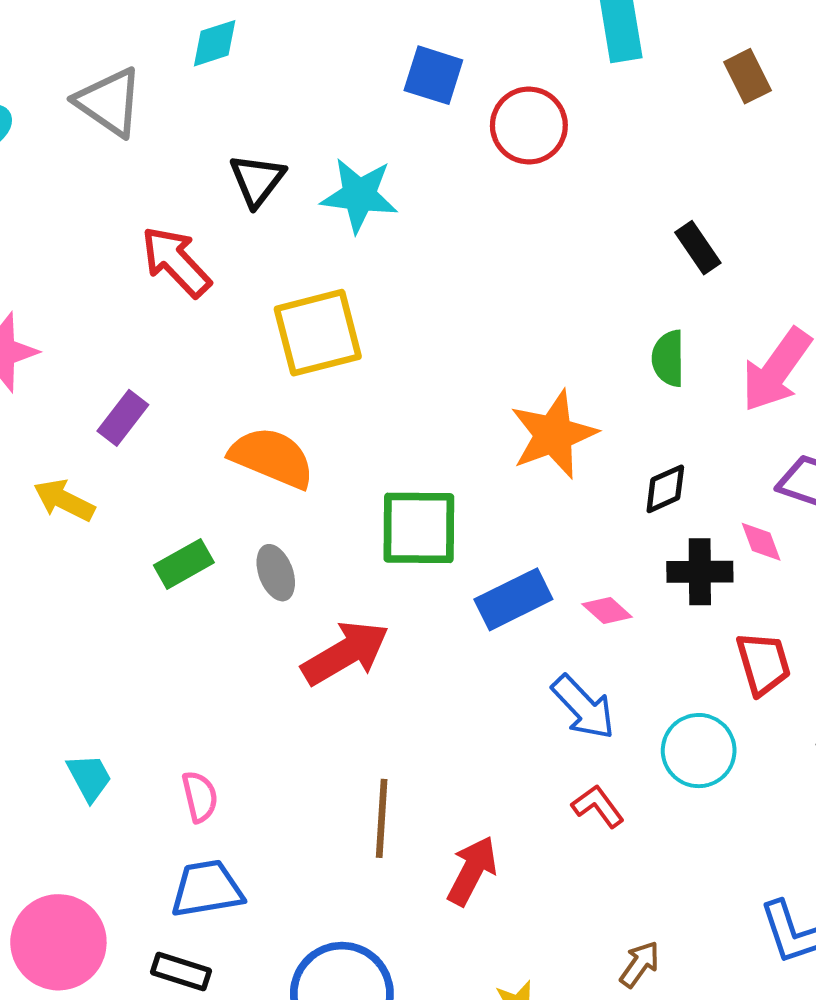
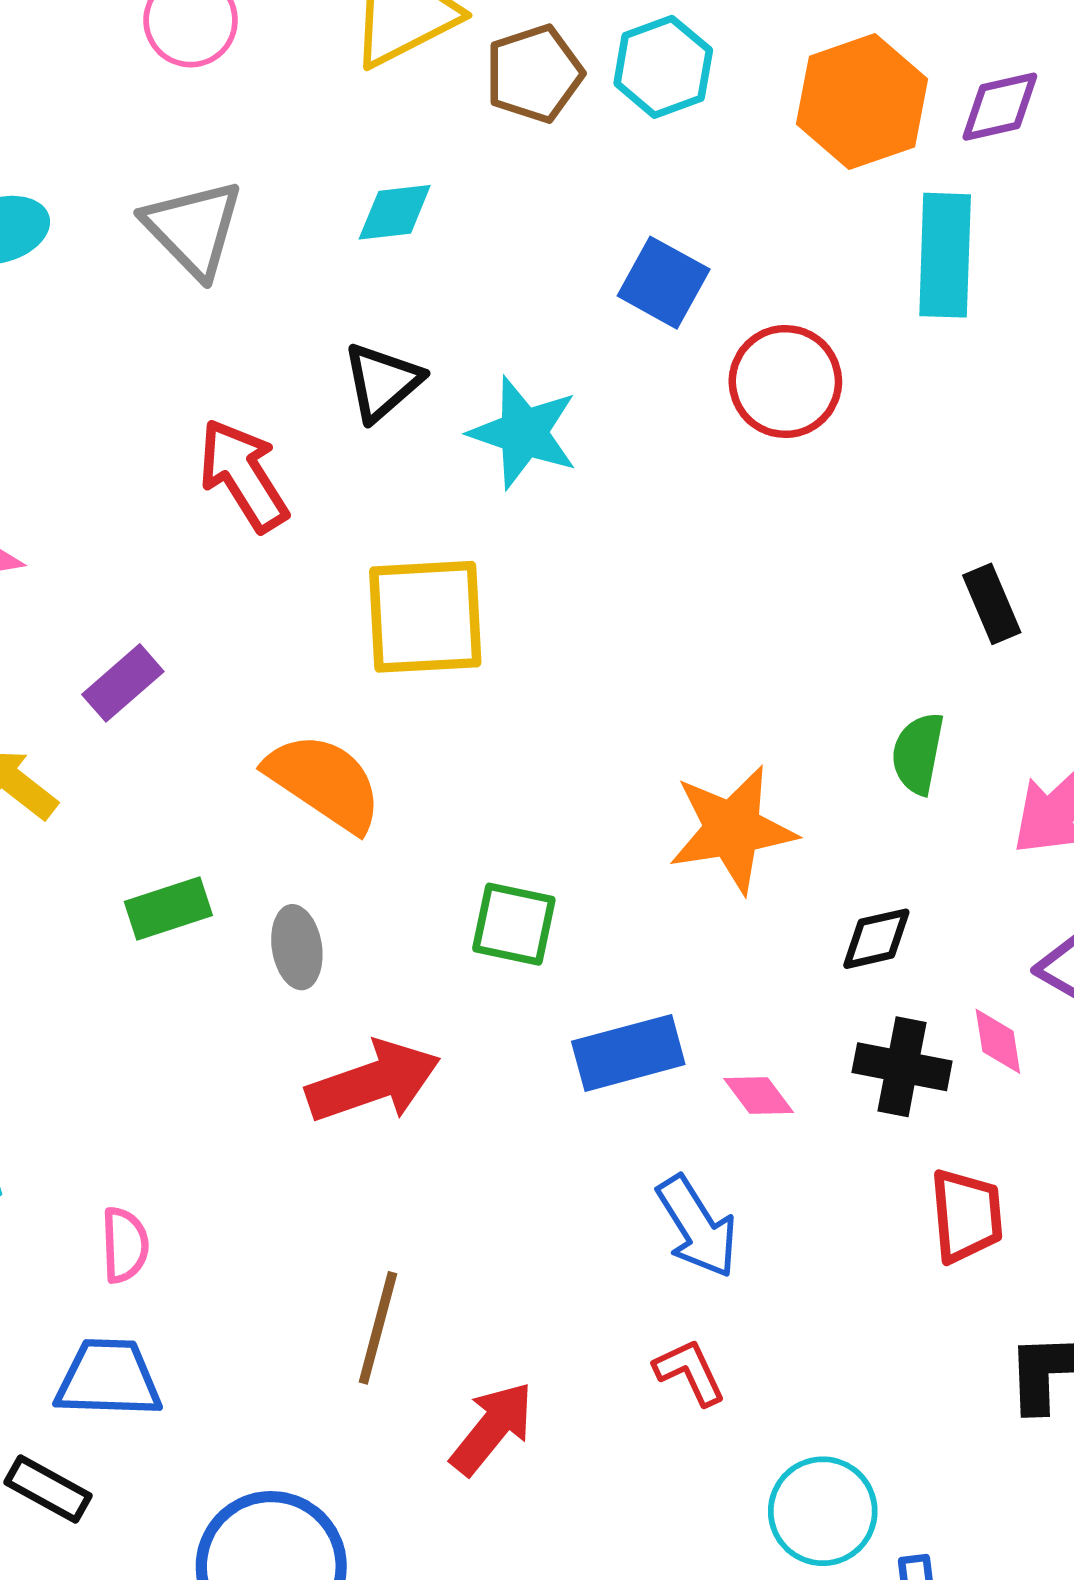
cyan diamond: (215, 43) -> (395, 212), moved
green square: (419, 528) -> (514, 924), size x0.7
cyan circle: (699, 751) -> (823, 1511), moved

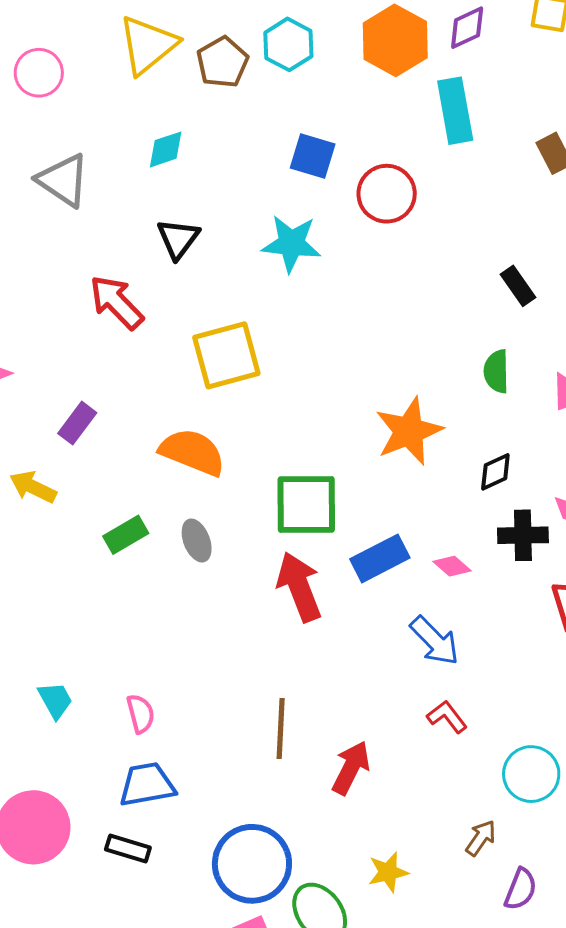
cyan star: (524, 433) -> (291, 244), moved
green square: (514, 924) -> (306, 505), size x1.5
red arrow: (373, 1082) -> (299, 587), moved, turned -80

